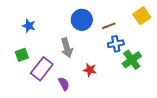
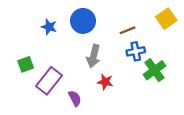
blue circle: (82, 20) -> (83, 21), moved
blue star: (29, 26) -> (49, 27), moved
gray arrow: (67, 48) -> (94, 56), moved, turned 30

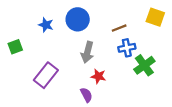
yellow square: (166, 19) -> (155, 17), turned -36
green square: (26, 64) -> (15, 47), moved
purple semicircle: (75, 98) -> (86, 95), moved

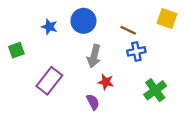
brown line: (119, 28) -> (128, 30), turned 48
green cross: (144, 65) -> (155, 90), moved

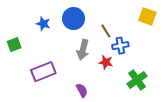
brown line: (128, 30) -> (106, 31), moved, turned 32
purple rectangle: (49, 81) -> (43, 72), turned 30
red star: (106, 82) -> (106, 62), moved

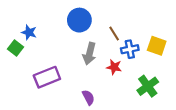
yellow square: (147, 16) -> (157, 46), moved
blue star: (43, 24) -> (29, 32), moved
green square: (14, 45) -> (16, 48), turned -32

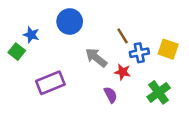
blue circle: (79, 20) -> (70, 22), moved
gray arrow: (89, 54) -> (96, 58), turned 115
purple semicircle: (88, 97) -> (111, 95), moved

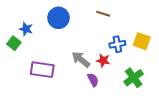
brown line: (123, 36) -> (103, 14), moved, turned -40
gray arrow: (96, 58) -> (81, 59), moved
purple rectangle: (50, 83) -> (42, 70), turned 30

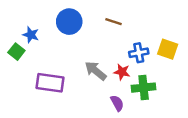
brown line: (103, 14) -> (114, 22), moved
green cross: (134, 78) -> (144, 88), moved, turned 30
purple semicircle: (93, 80) -> (117, 103), moved

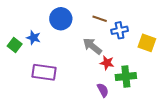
blue star: (31, 35) -> (34, 38), moved
blue cross: (139, 53) -> (120, 30), moved
gray arrow: (96, 71) -> (92, 46), moved

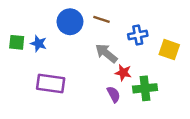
brown line: (100, 19) -> (101, 19), moved
green square: (15, 45) -> (17, 42), moved, turned -32
purple semicircle: (103, 90) -> (114, 94), moved

